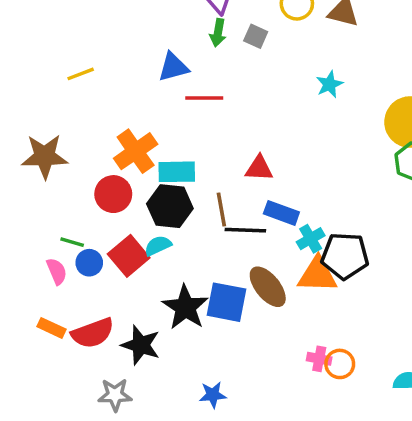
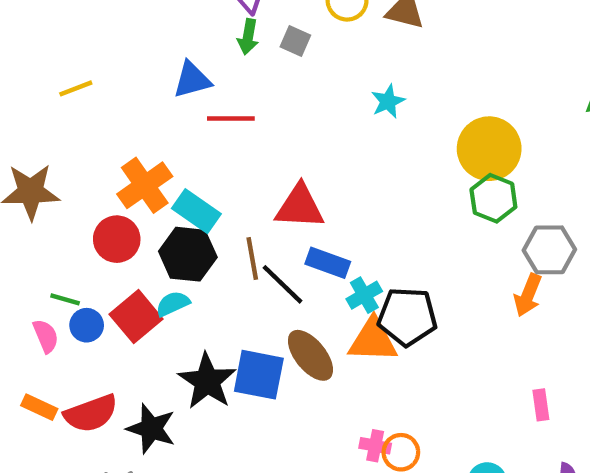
red triangle: (259, 168) -> (300, 207), size x1.4
cyan rectangle: (177, 172) -> (196, 211), turned 36
black line: (245, 230) -> (282, 284), turned 42

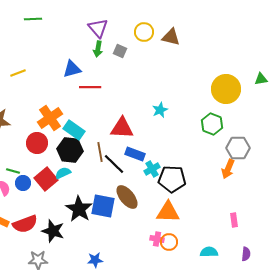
cyan star: (388, 101) -> (160, 110), moved
yellow circle: (489, 149) -> (226, 89), moved
orange triangle: (373, 340) -> (168, 212), moved

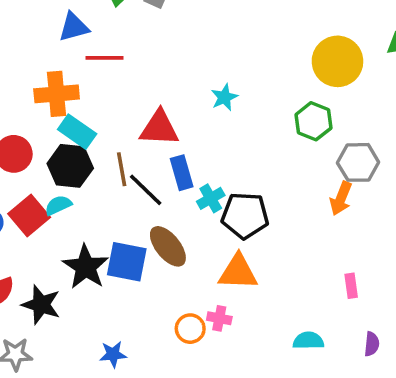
orange cross: (50, 118) -> (57, 94), moved, turned 30
blue rectangle: (135, 154) -> (182, 173), turned 54
orange circle: (169, 242) -> (190, 329), moved

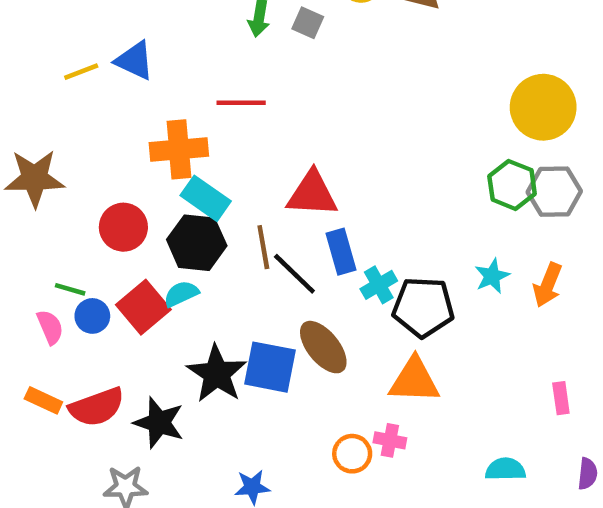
blue triangle: (74, 27) -> (135, 61), moved, turned 40
cyan star: (224, 97) -> (492, 276), moved
gray hexagon: (358, 162) -> (554, 192), moved

